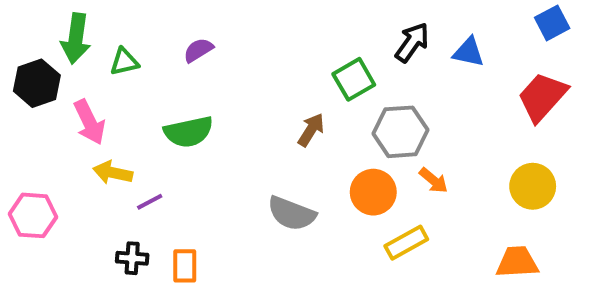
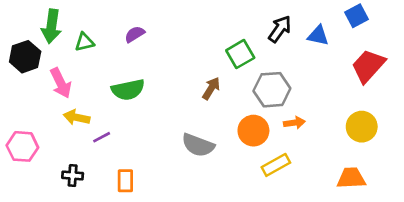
blue square: (552, 23) -> (356, 16), moved
orange arrow: (434, 180) -> (294, 123), turned -48
black cross: (132, 258) -> (73, 175), moved

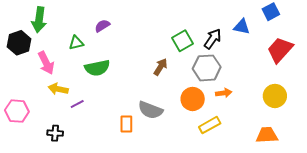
black arrow: (280, 29) -> (213, 39), moved
green triangle: (84, 42) -> (76, 43), moved
orange rectangle: (125, 181) -> (126, 124), moved

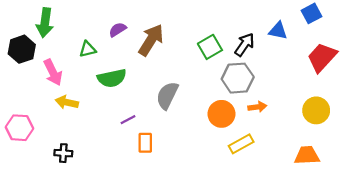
brown arrow: (160, 67) -> (151, 40), moved, size x1.6
purple line: (77, 104) -> (128, 120), moved
gray semicircle: (150, 110) -> (167, 95), moved, turned 95

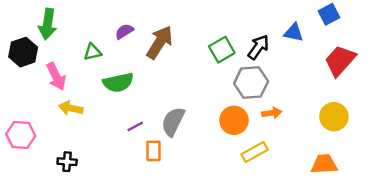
gray semicircle: (167, 95) -> (173, 122), moved

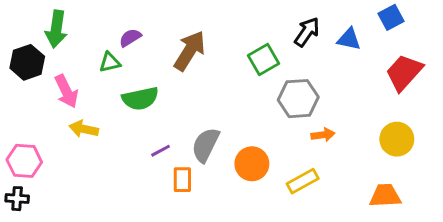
purple semicircle: (124, 31) -> (130, 38), moved
black arrow: (258, 47) -> (307, 32), moved
orange circle: (234, 120) -> (252, 164), moved
black cross: (67, 162) -> (17, 199), moved

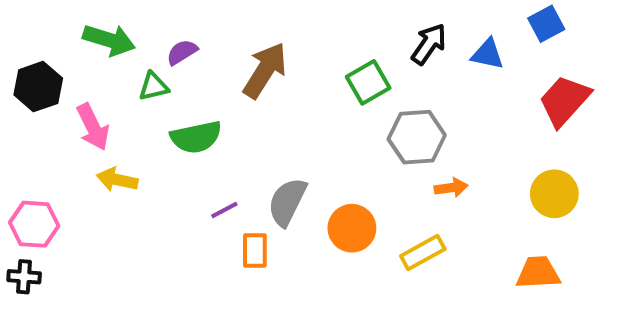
green arrow: (56, 29) -> (109, 40), moved, turned -81

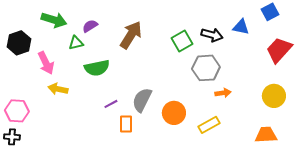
black arrow: (429, 44) -> (212, 35), moved, turned 70

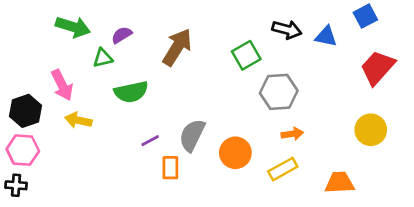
black arrow: (212, 35) -> (287, 30), moved
black hexagon: (19, 43) -> (26, 111), moved
orange arrow: (223, 93) -> (292, 134), moved
orange trapezoid: (266, 135) -> (340, 183), moved

